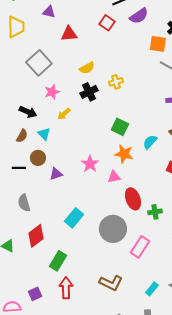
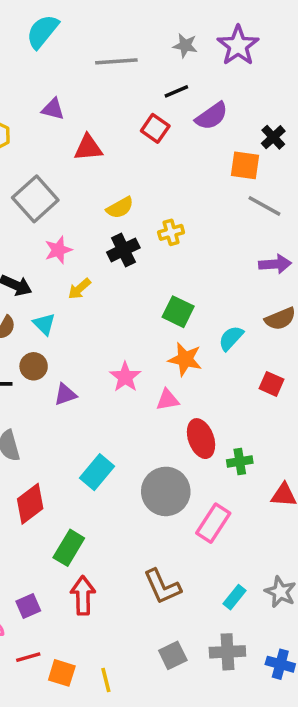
brown L-shape: (111, 283) -> (162, 587), turned 40

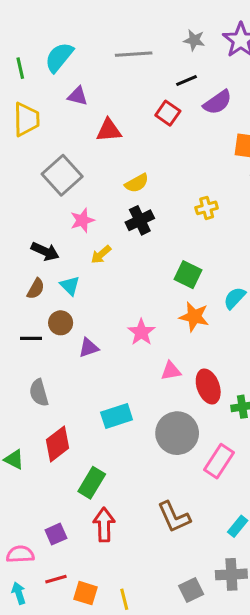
cyan semicircle: (42, 31) -> (59, 57), moved
yellow cross: (171, 232) -> (207, 208), moved
pink triangle: (168, 400) -> (171, 371), moved
cyan rectangle: (97, 472) -> (117, 416), turned 32
gray square: (173, 655) -> (191, 590), moved

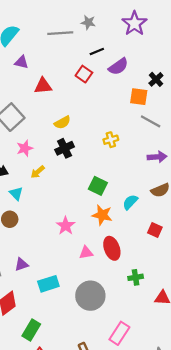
gray star: (194, 40) -> (88, 22), moved
purple triangle: (89, 348) -> (22, 264), moved
red ellipse: (208, 387) -> (112, 248), moved
pink rectangle: (219, 461) -> (119, 333), moved

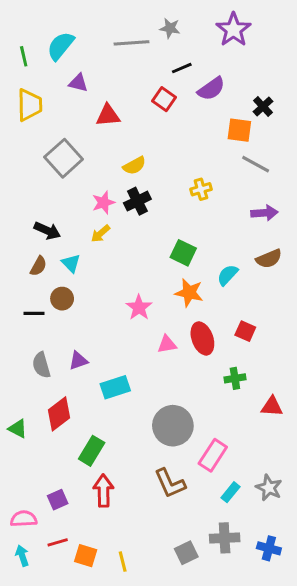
pink star: (25, 148) -> (103, 203), moved
red square: (155, 230) -> (245, 331), moved
gray circle: (90, 296) -> (173, 426), moved

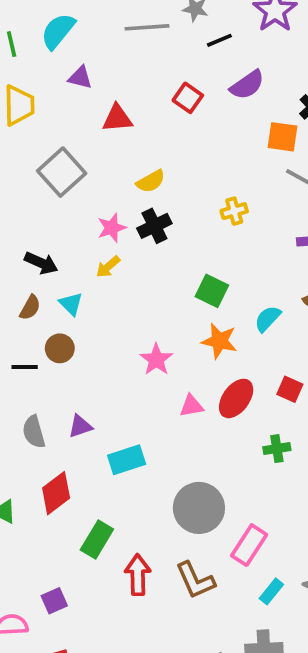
black line: (182, 68) -> (219, 40), moved
red ellipse: (202, 338) -> (236, 398), turned 56
red arrow: (103, 491) -> (138, 575), moved

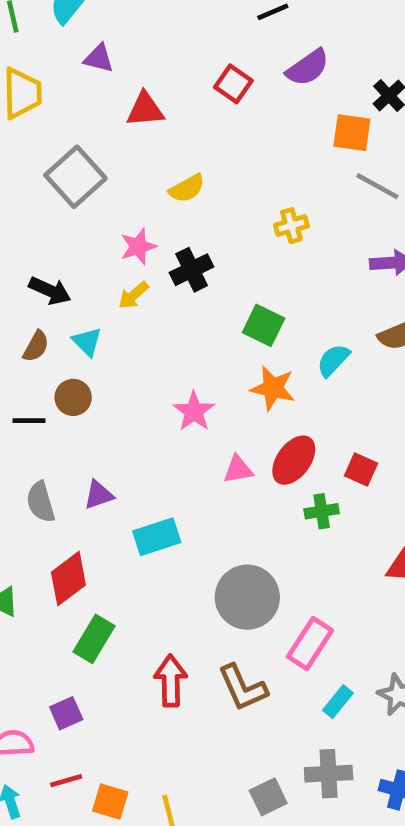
black cross: (154, 226) -> (192, 270), moved
red square: (290, 389) -> (361, 469), moved
green cross: (277, 449) -> (322, 511), moved
green rectangle: (97, 539) -> (94, 639), moved

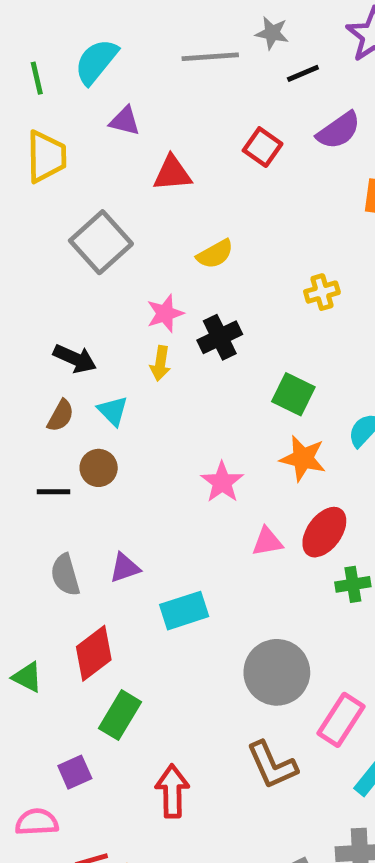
yellow arrow: (134, 295) -> (160, 363), turned -40
red arrow: (171, 681) -> (172, 791), moved
purple square: (66, 713) -> (75, 772), moved

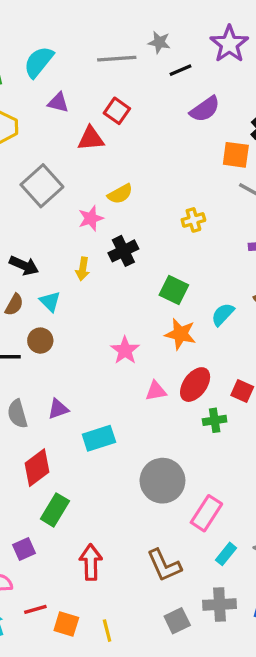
red square: (263, 147) -> (117, 111), moved
pink star: (165, 313) -> (91, 218), moved
brown L-shape: (272, 765) -> (164, 565), moved

